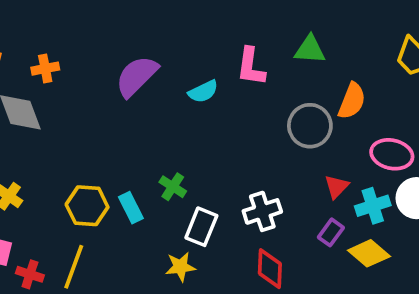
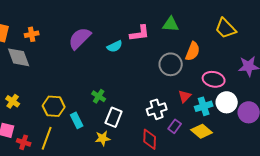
pink L-shape: (251, 67) -> (140, 33), turned -105
cyan rectangle: (131, 208) -> (77, 120), moved
white cross: (262, 211) -> (157, 109), moved
purple rectangle: (331, 232) -> (175, 126), moved

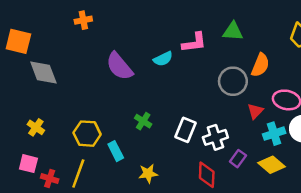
orange cross: (32, 34) -> (83, 20), moved
purple semicircle: (80, 38) -> (119, 66), moved, turned -85
red triangle: (185, 96) -> (255, 111), moved
white rectangle: (114, 117) -> (186, 130), moved

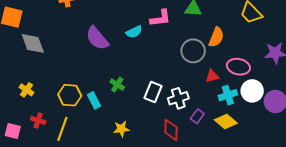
red triangle: (255, 111) -> (212, 76), turned 32
cyan rectangle: (116, 151) -> (94, 100), moved
pink square: (28, 164) -> (13, 131), moved
red cross: (50, 178) -> (38, 120), moved

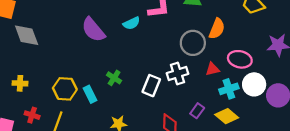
yellow cross: (26, 90) -> (20, 83), turned -32
white cross: (178, 98) -> (178, 74), moved

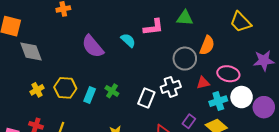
cyan semicircle: (132, 23) -> (128, 40), turned -112
yellow cross: (20, 83) -> (37, 90), moved, turned -32
yellow hexagon: (65, 89) -> (65, 88), moved
cyan rectangle: (90, 94) -> (90, 95), moved, turned 49

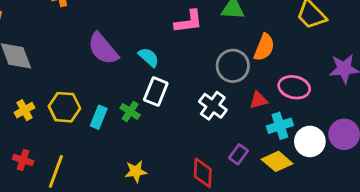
cyan semicircle: (128, 40) -> (149, 57), moved
white cross: (171, 87) -> (213, 106), turned -36
white circle: (242, 97) -> (310, 141), moved
white rectangle: (146, 98) -> (156, 92), moved

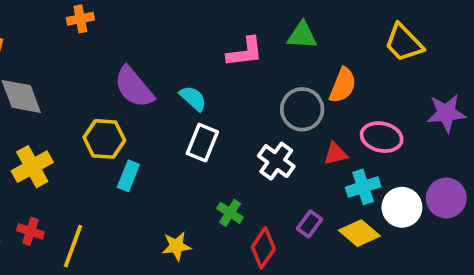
yellow hexagon: (64, 107) -> (104, 139), moved
yellow cross: (25, 110) -> (32, 167), size x1.5
green cross: (130, 111) -> (230, 213), moved
red diamond: (203, 173) -> (263, 248), turned 32

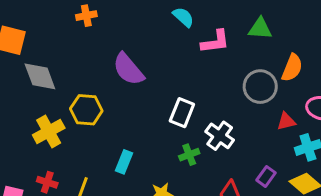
cyan semicircle: (193, 98) -> (183, 17), moved
yellow hexagon: (104, 139) -> (86, 110), moved
white cross: (276, 161) -> (220, 136), moved
cyan rectangle: (128, 176) -> (124, 162), moved
green cross: (230, 213) -> (189, 155), moved, turned 36

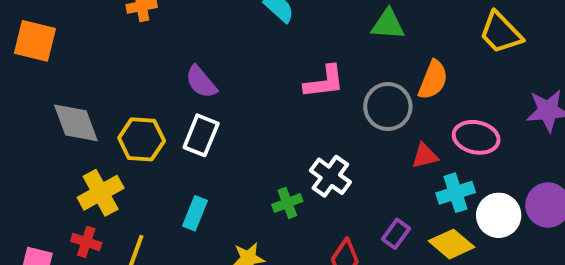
pink L-shape: (215, 42) -> (324, 82), moved
purple semicircle: (128, 69) -> (201, 82), size x0.7
gray diamond: (40, 76) -> (76, 123), moved
white rectangle: (182, 113) -> (201, 135), moved
yellow cross: (49, 131) -> (101, 193), moved

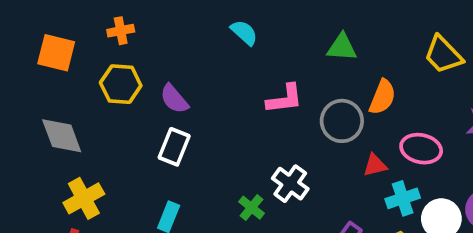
orange square: (35, 41) -> (56, 53), moved
yellow hexagon: (142, 139) -> (121, 84), moved
green cross: (287, 203) -> (252, 208), turned -30

